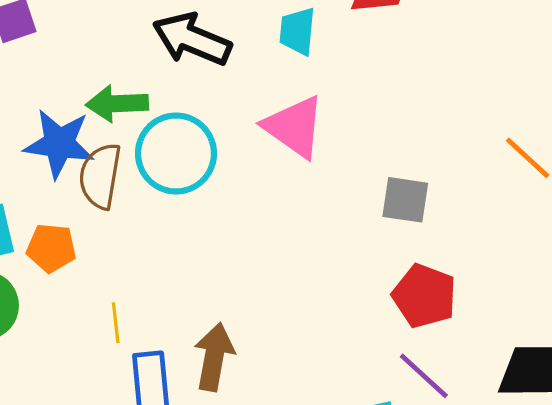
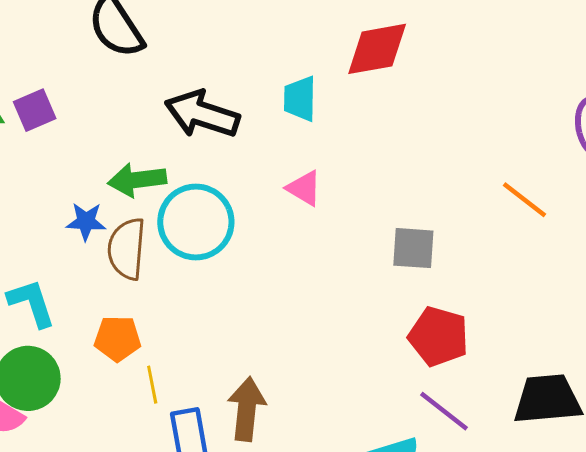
pink triangle: (294, 127) -> (304, 188), size x0.6
blue star: (59, 144) -> (86, 221), size x0.6
orange pentagon: (51, 248) -> (118, 339), moved

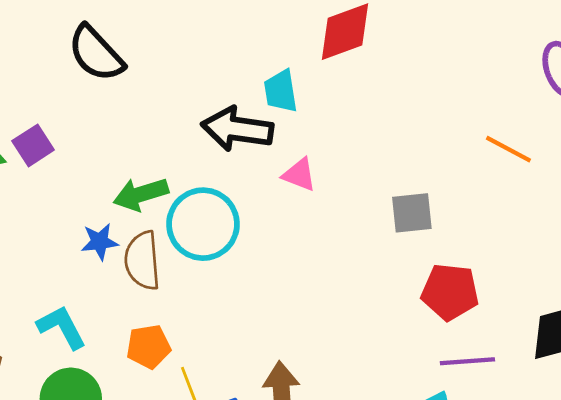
black arrow: (202, 114) -> (237, 129), moved
purple line: (444, 411) -> (467, 361), turned -32

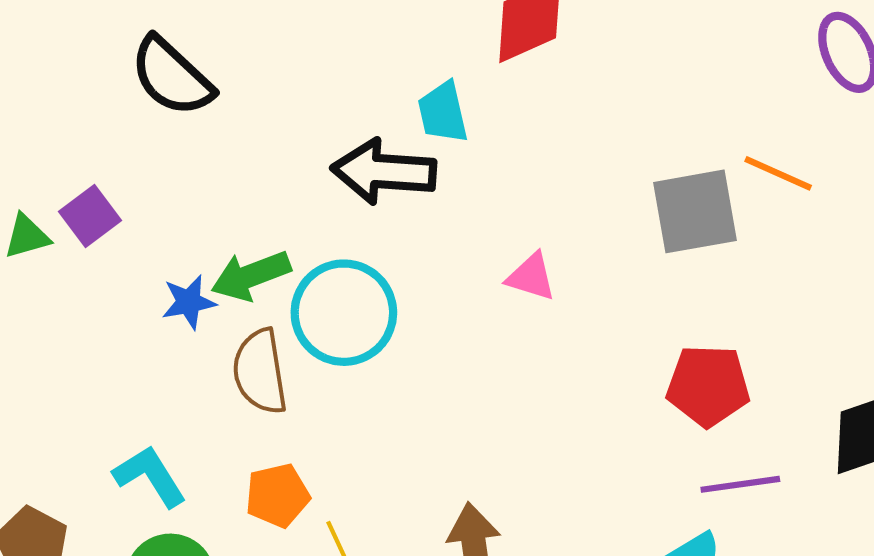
pink triangle: (299, 175) -> (531, 277), moved
gray square: (412, 213) -> (695, 211), moved, size x1.4
blue star: (100, 242) -> (189, 302), moved

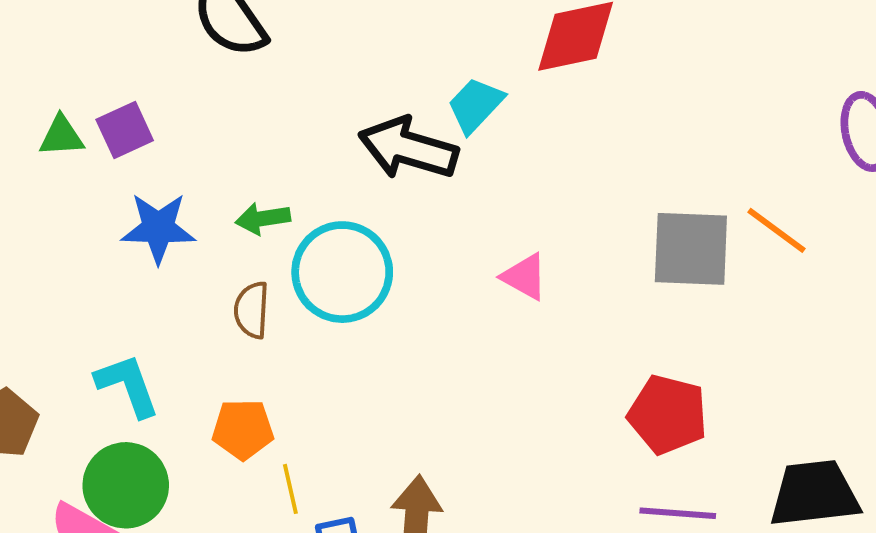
cyan trapezoid: (443, 112) -> (476, 105), turned 44
green arrow: (251, 276) -> (263, 218), size x0.7
blue star: (189, 302) -> (158, 228), moved, size x1.4
brown semicircle: (260, 372) -> (252, 310), size x0.7

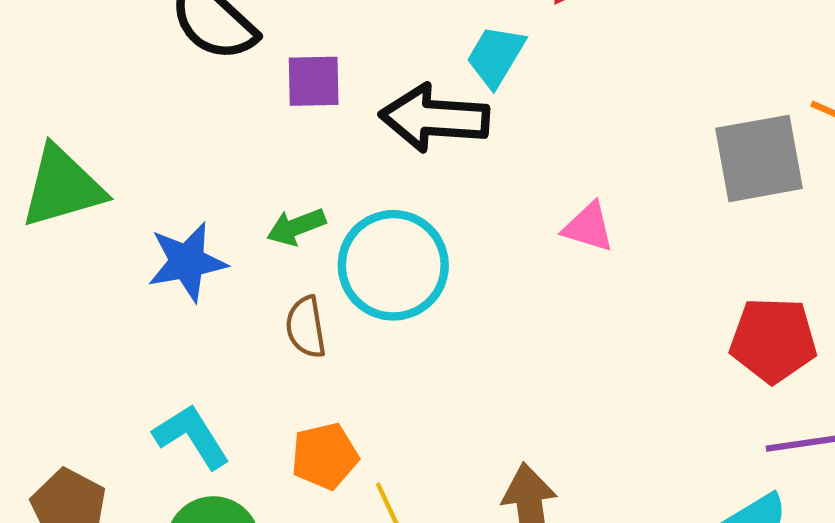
purple square: (125, 130) -> (314, 81), moved, turned 36
green triangle: (61, 136) -> (62, 187), size x1.8

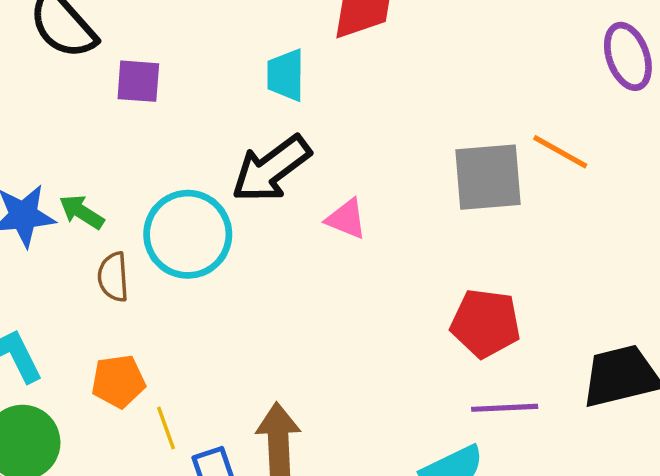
cyan trapezoid: (496, 56) -> (286, 75), turned -36
black arrow: (434, 118) -> (271, 169), moved, turned -46
green arrow: (296, 227) -> (82, 212), moved, turned 48

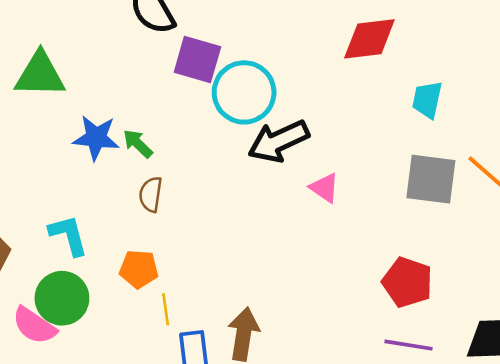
cyan trapezoid: (286, 75) -> (427, 100), moved
purple square: (138, 81) -> (197, 59), size x1.4
cyan circle: (188, 234) -> (244, 92), moved

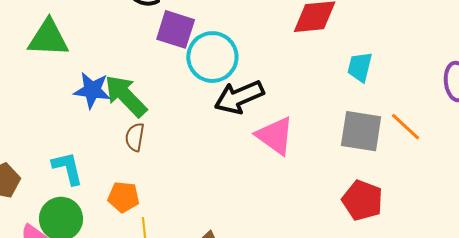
green arrow: (138, 144) -> (126, 96), size x1.8
pink triangle: (324, 188) -> (275, 136), size x1.6
red pentagon: (407, 282) -> (362, 200), moved

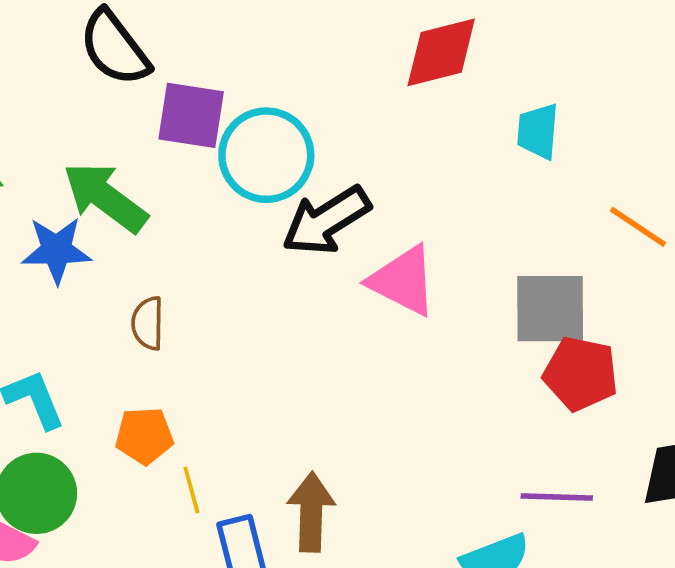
green arrow: (126, 96) -> (105, 197), moved
gray square: (361, 131) -> (550, 309), moved

